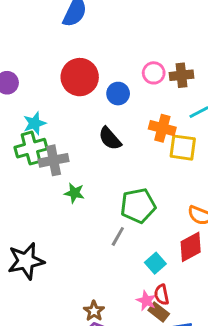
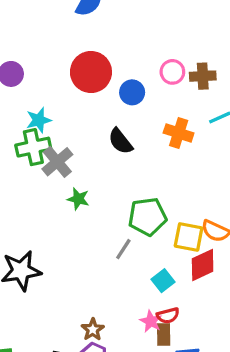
yellow square: (183, 148) -> (189, 237), moved
gray cross: (54, 160) -> (57, 162), turned -32
red semicircle: (162, 295) -> (168, 316), turned -96
brown rectangle: (159, 312) -> (164, 334), turned 48

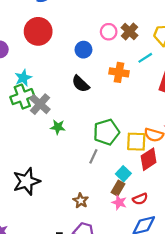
red circle: (91, 72) -> (38, 31), moved
brown cross: (203, 76) -> (130, 32), turned -35
red semicircle: (168, 316) -> (140, 199), moved
brown star: (93, 330) -> (81, 201), moved
brown rectangle: (164, 334) -> (118, 188), moved, turned 40

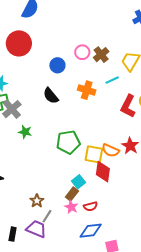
gray line: (93, 156) -> (47, 216), moved
red diamond: (149, 159) -> (103, 172), turned -55

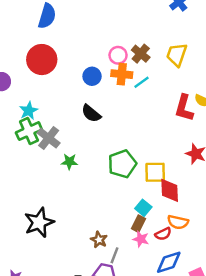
cyan line: (112, 80) -> (142, 82), moved
orange cross: (87, 90) -> (122, 74), moved
orange semicircle: (111, 150) -> (178, 222), moved

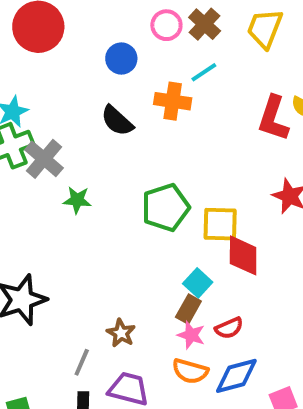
orange cross: (122, 74) -> (173, 101), moved
orange semicircle: (178, 222) -> (190, 371), moved
gray line: (114, 255) -> (82, 362), moved

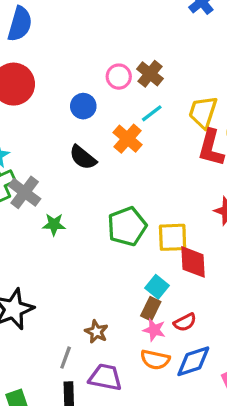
yellow trapezoid: (265, 28) -> (203, 112), moved
orange cross: (173, 101) -> (128, 139), turned 36

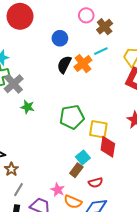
pink circle: (119, 77) -> (86, 15), moved
black semicircle: (83, 157) -> (64, 65), moved, turned 66
pink star: (154, 330) -> (58, 190), moved
brown star: (96, 332) -> (11, 169), moved

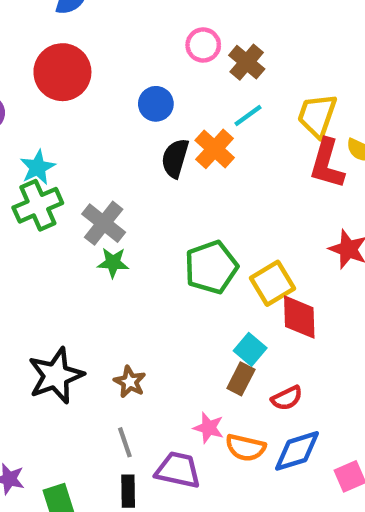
gray cross: (14, 84) -> (104, 223), moved
yellow square: (98, 129) -> (272, 283), turned -30
brown star: (11, 169) -> (130, 382), moved
gray line: (18, 190) -> (125, 442), turned -40

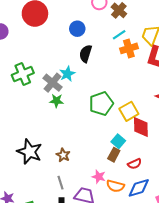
orange cross: (215, 149) -> (129, 48), moved, turned 30
cyan star: (38, 167) -> (67, 74), moved
black star: (56, 376) -> (30, 152), turned -30

